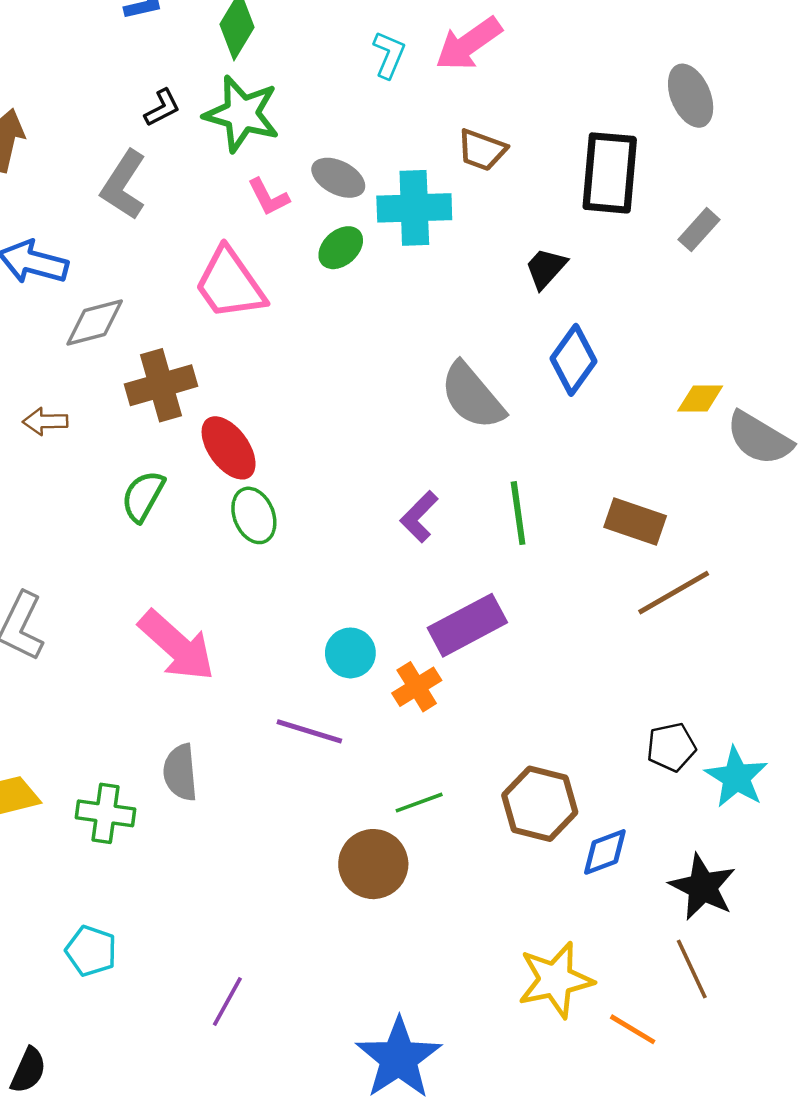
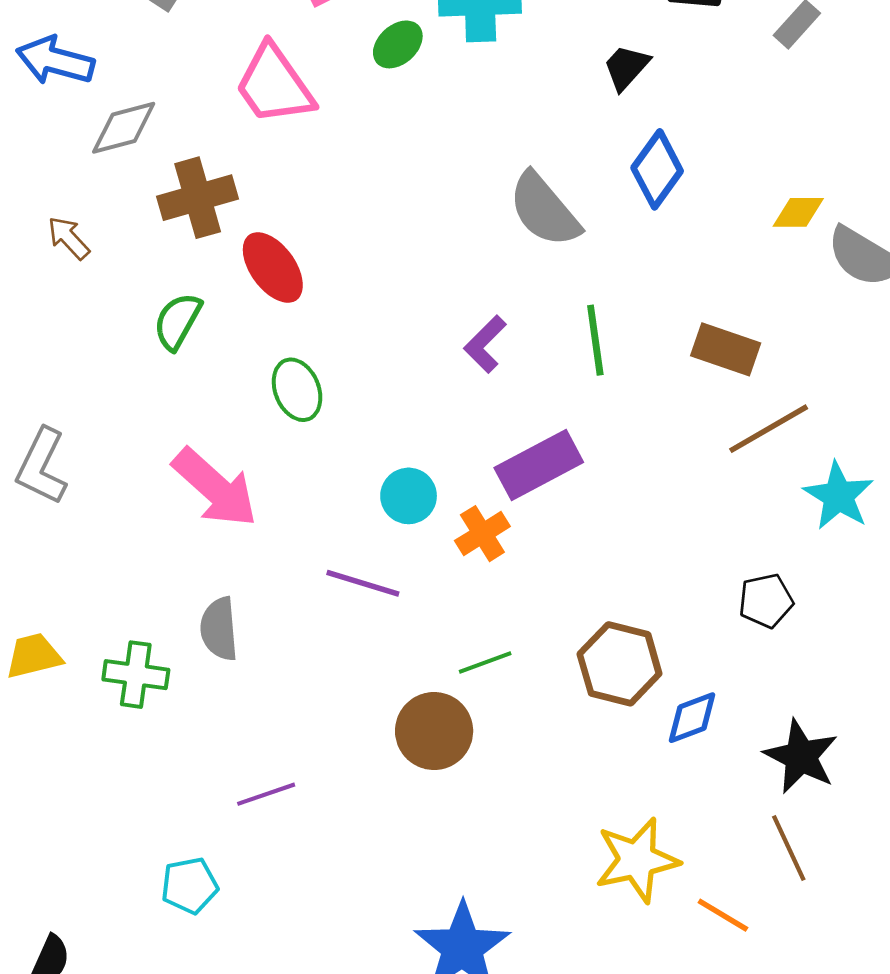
brown arrow: (45, 421) -> (69, 238), turned 48
green ellipse: (254, 515) -> (297, 390), moved
cyan star: (736, 777) -> (838, 496), moved
cyan pentagon: (91, 951) -> (190, 886), moved, turned -30
purple line: (227, 1002) -> (266, 794), moved, turned 42

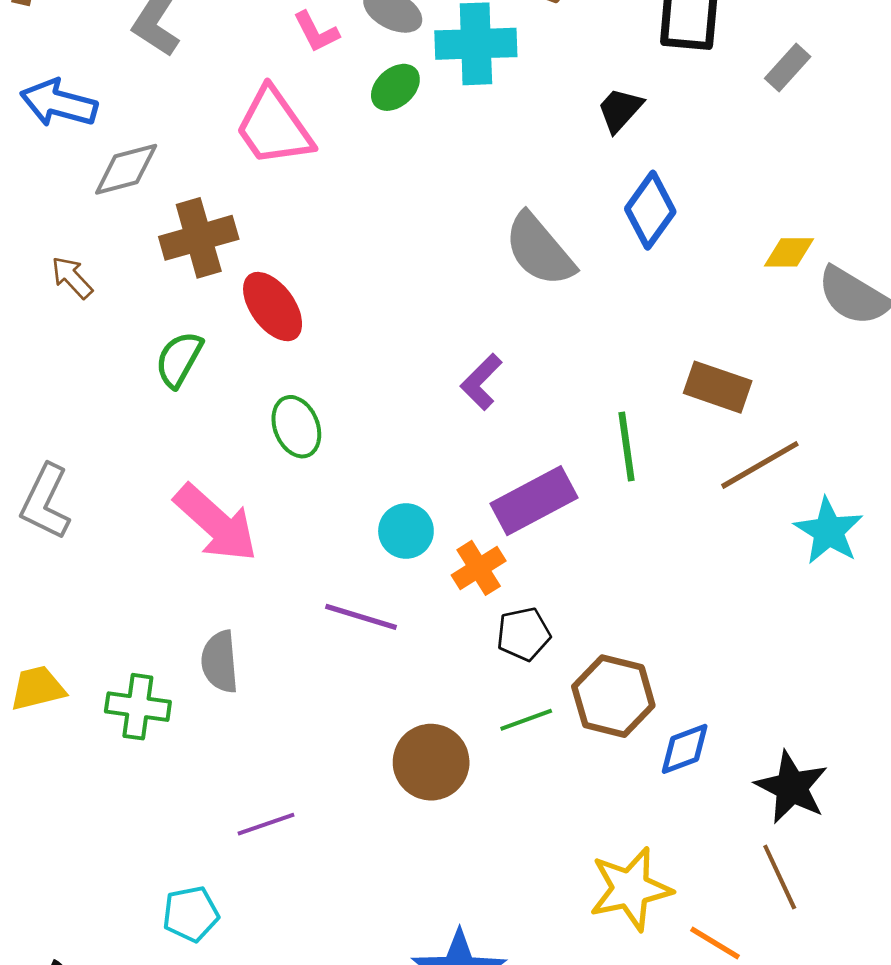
green line: (595, 340) -> (627, 447), moved
black pentagon: (766, 601) -> (524, 634), moved
green line: (485, 663) -> (526, 720), moved

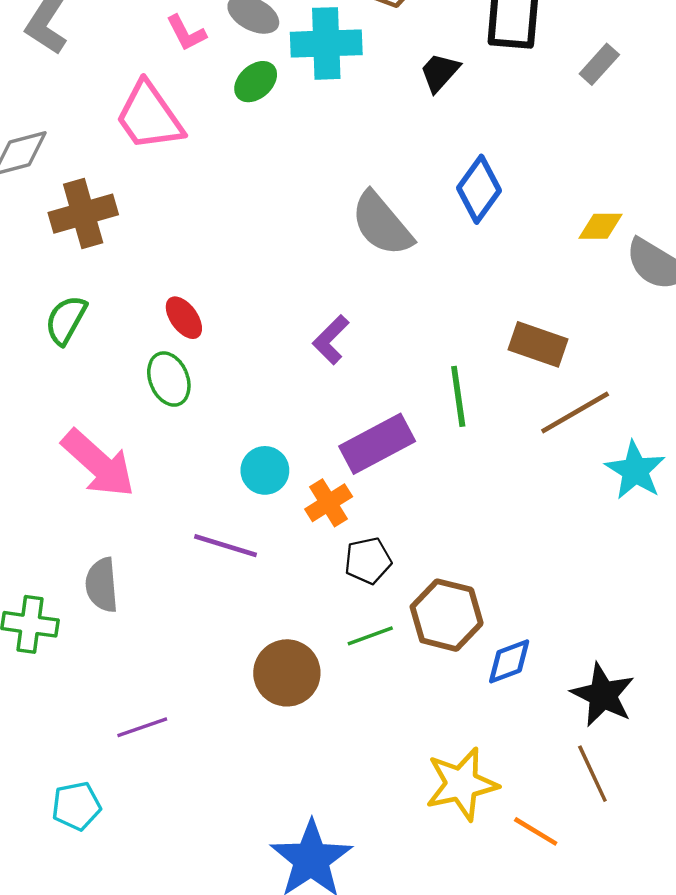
black trapezoid: (620, 110) -> (440, 72), moved
red ellipse: (273, 307) -> (184, 318), moved, size x0.7

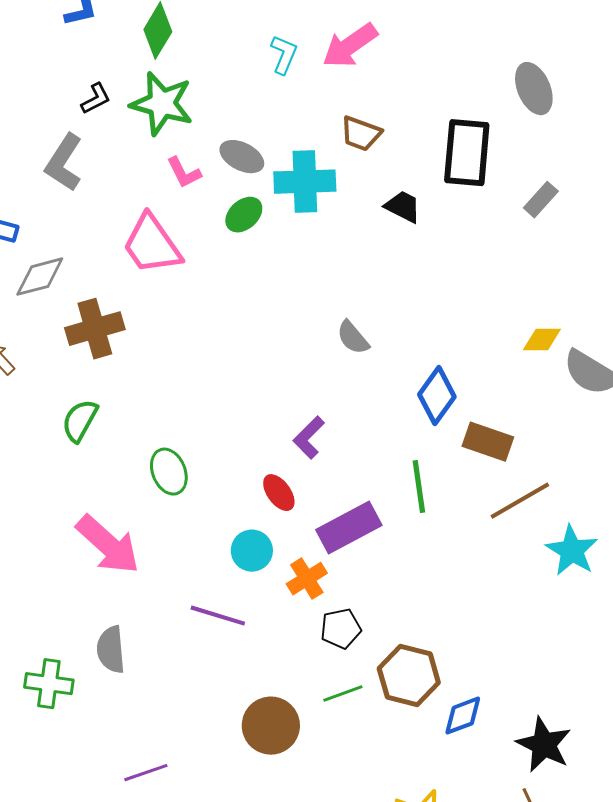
black trapezoid: (440, 72) -> (403, 207), turned 75
blue diamond: (479, 189) -> (437, 396), moved
gray semicircle: (382, 224) -> (353, 338), size x0.6
red ellipse: (184, 318) -> (279, 493), moved

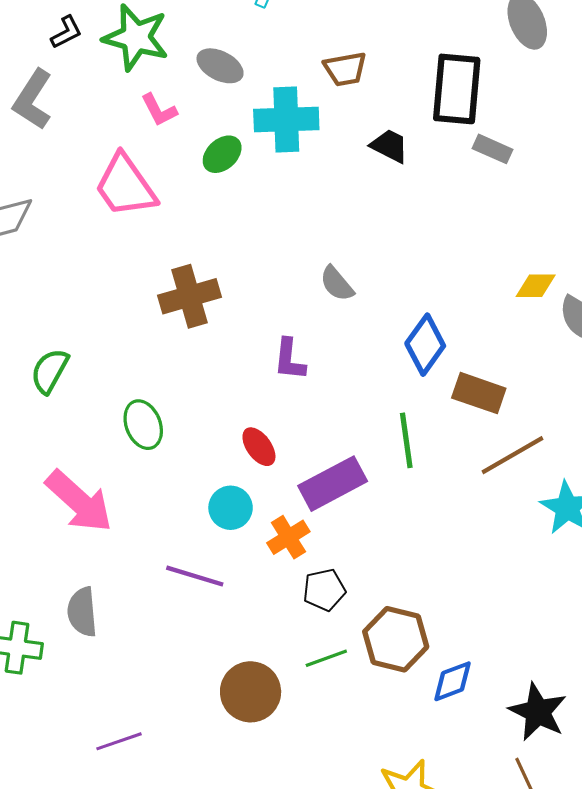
brown trapezoid: (361, 134) -> (345, 69), turned -30
gray ellipse: (242, 157) -> (220, 66), moved
gray rectangle: (541, 200) -> (493, 149), moved, turned 72
brown cross: (95, 329) -> (190, 296), moved
purple L-shape: (309, 438) -> (289, 359), moved, turned -39

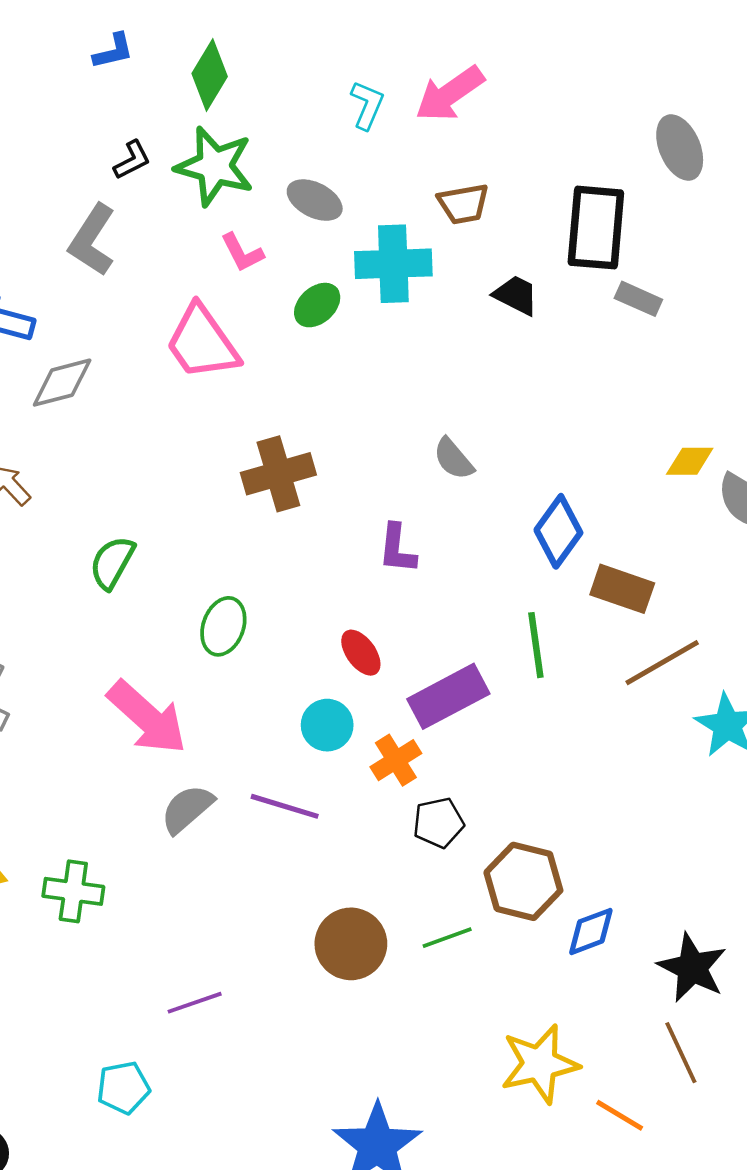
green ellipse: (143, 425) -> (223, 626), turned 42
gray semicircle: (82, 612) -> (187, 809), moved, turned 54
green line: (326, 658) -> (447, 938), moved

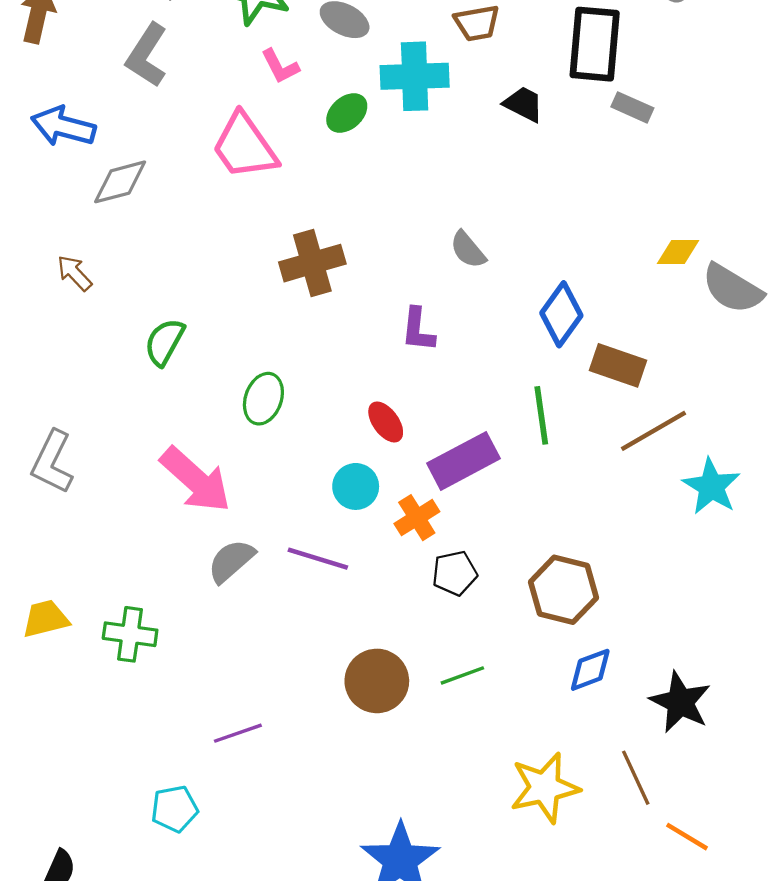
brown hexagon: (523, 881) -> (564, 590), moved
brown line: (681, 1053) -> (636, 778), moved
orange line: (620, 1115) -> (687, 837), moved

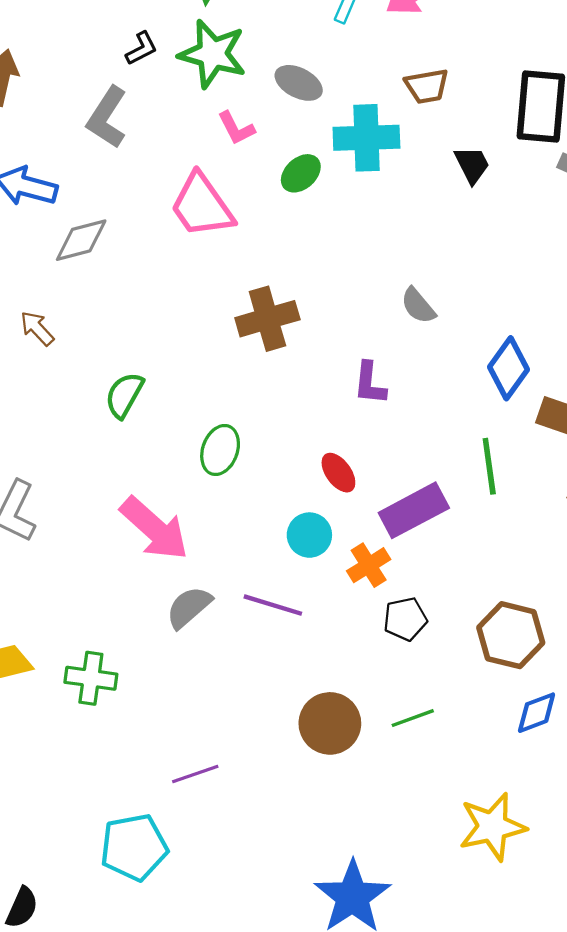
black trapezoid: (524, 104) -> (472, 165), turned 36
cyan pentagon: (175, 809) -> (134, 847), size x1.5

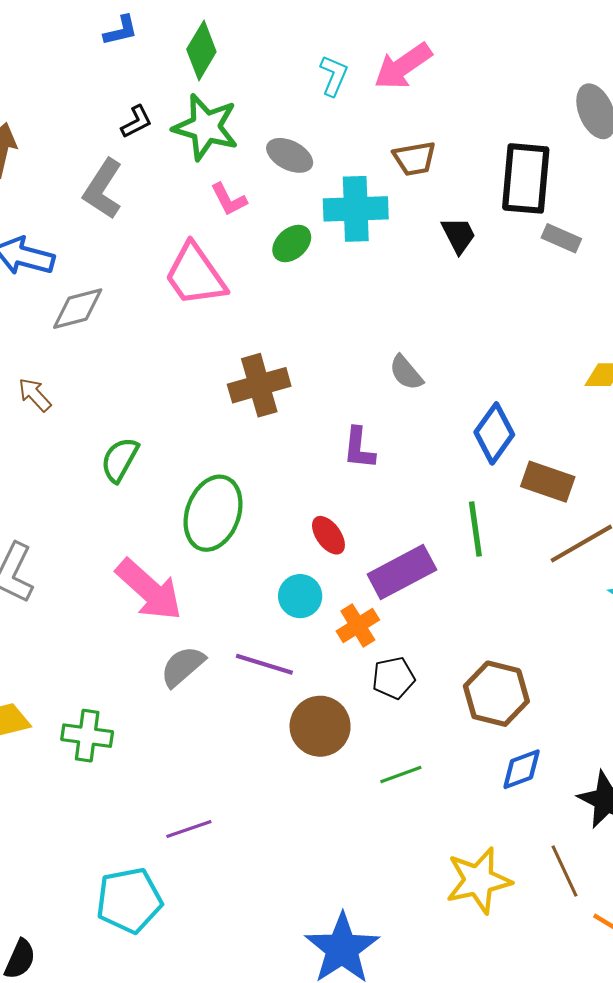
green ellipse: (220, 450) -> (213, 513), size x1.5
brown circle: (330, 723) -> (320, 726), moved

